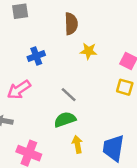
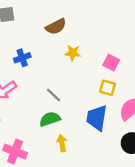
brown semicircle: (71, 24) -> (56, 27), turned 65
blue trapezoid: (113, 148) -> (97, 118), moved

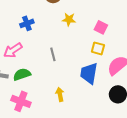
gray line: (53, 95) -> (53, 54), turned 32
green semicircle: (50, 119) -> (22, 74), moved

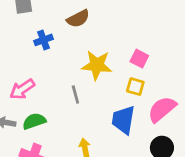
yellow star: (69, 19) -> (97, 65), moved, size x1.6
blue cross: (27, 23) -> (43, 40), moved

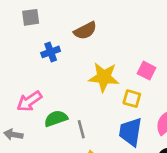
yellow square: (135, 87) -> (132, 99), moved
gray line: (75, 95) -> (81, 129), moved
green semicircle: (34, 121) -> (56, 119), moved

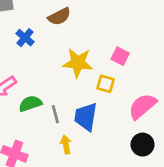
blue cross: (51, 52) -> (25, 38), turned -30
blue trapezoid: (130, 132) -> (86, 117), moved

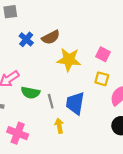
brown semicircle: (59, 16) -> (51, 37), moved
yellow square: (106, 84) -> (102, 79), moved
green semicircle: (30, 104) -> (30, 93), turned -150

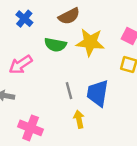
blue cross: (26, 39) -> (24, 19), moved
green semicircle: (30, 93) -> (55, 45), moved

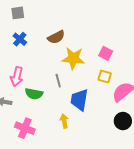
green semicircle: (55, 45) -> (34, 94), moved
pink arrow: (21, 65) -> (17, 77), turned -42
gray line: (69, 91) -> (58, 81), moved

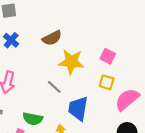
gray line: (58, 81) -> (54, 87), turned -32
green semicircle: (34, 94) -> (33, 119), moved

